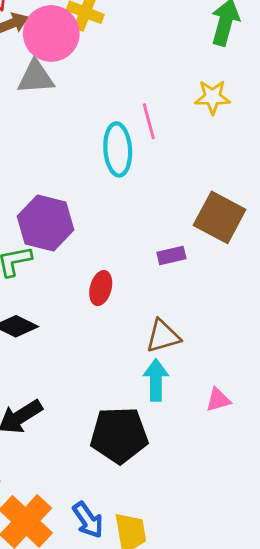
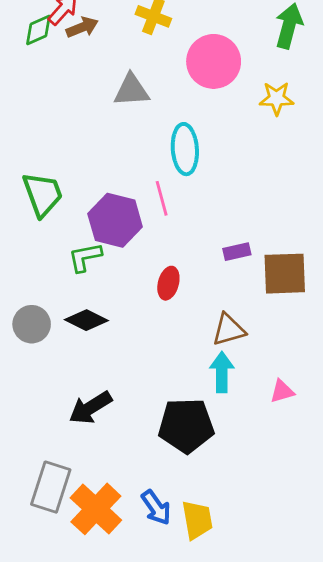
pink circle: (51, 33) -> (214, 61), moved
gray triangle: (36, 77) -> (131, 90), moved
pink line: (149, 121) -> (162, 198), moved
brown square: (220, 217) -> (285, 274), moved, turned -30

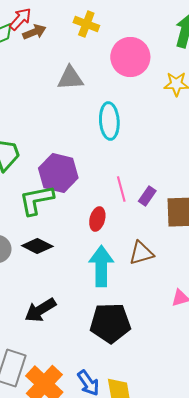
pink line: (162, 198) -> (121, 189), moved
purple rectangle: (237, 252) -> (147, 196), turned -42
green L-shape: (85, 257) -> (36, 200), size x1.4
cyan arrow: (222, 372) -> (101, 266), moved, size x1.4

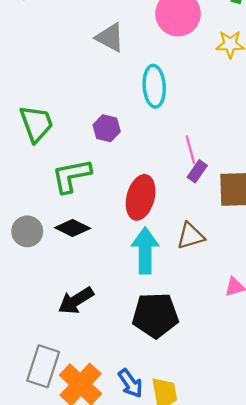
gray triangle: (70, 78) -> (110, 38), turned 32
purple hexagon: (58, 173) -> (107, 128), moved, size x0.6
pink line: (121, 189) -> (190, 150), moved
red ellipse: (97, 219) -> (141, 197), size x1.6

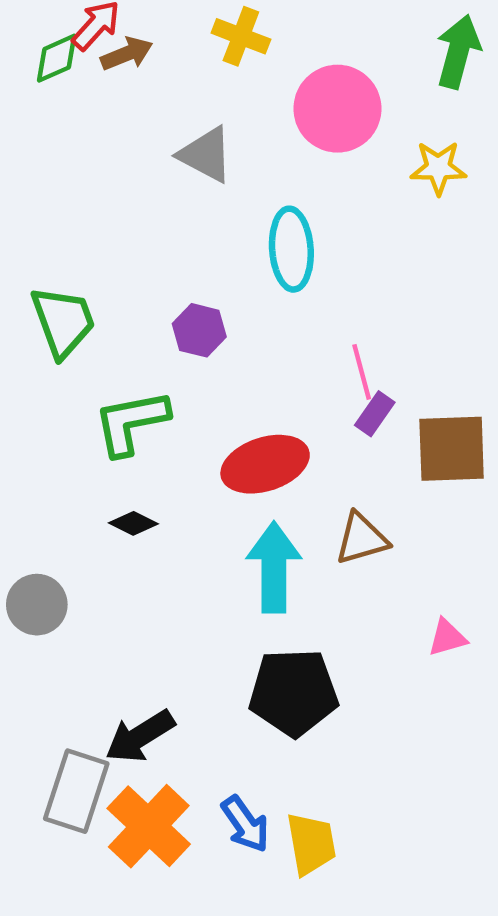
red ellipse: (141, 197) -> (265, 464), turned 57
black diamond: (73, 228) -> (133, 523), size x0.7
gray circle: (27, 231) -> (37, 605), moved
black arrow: (76, 301) -> (140, 736), moved

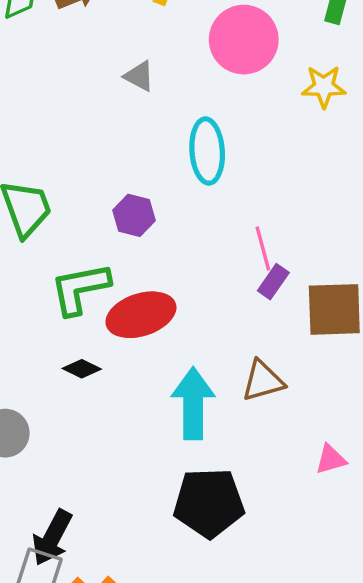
gray triangle: (206, 155) -> (139, 76), size x0.7
red ellipse: (265, 464) -> (141, 315), moved
black arrow: (140, 736) -> (52, 538), moved, turned -30

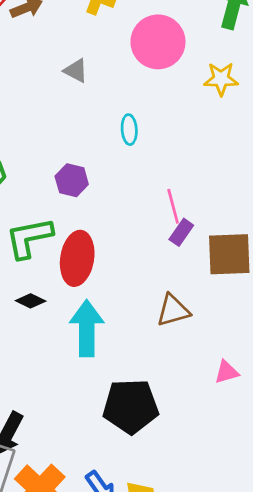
cyan ellipse: (207, 151) -> (129, 130), size x0.6
red ellipse: (141, 315) -> (77, 258), turned -63
cyan arrow: (193, 404) -> (87, 328), moved

